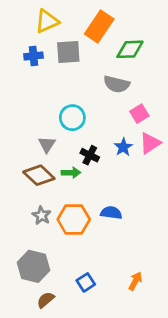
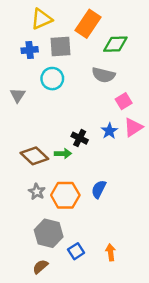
cyan circle: (72, 118) -> (52, 79), moved
gray triangle: (47, 144) -> (18, 95), moved
blue semicircle: (111, 213) -> (99, 189), turned -72
gray hexagon: (33, 266) -> (49, 233), moved
orange arrow: (135, 281) -> (111, 252), moved, turned -35

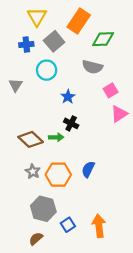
yellow triangle: (42, 19) -> (37, 17), turned -36
gray square: (61, 46) -> (54, 41), turned -36
blue star: (109, 131) -> (68, 97), moved
orange arrow: (111, 252) -> (99, 226), size x1.5

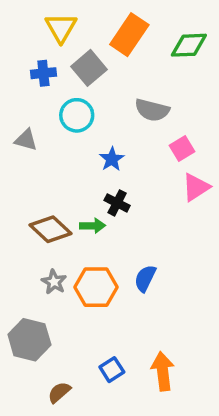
green diamond: (103, 39) -> (189, 45), moved
gray triangle: (16, 85) -> (26, 140), turned -48
gray hexagon: (43, 209) -> (29, 340), moved

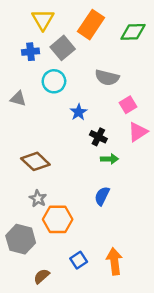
black cross: (117, 203) -> (98, 137), moved
green arrow: (93, 226) -> (109, 159), moved
orange hexagon: (96, 287) -> (58, 219), moved

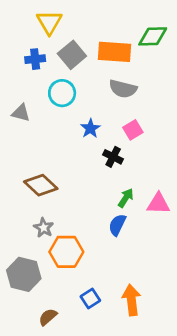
orange rectangle: (91, 25) -> (114, 52), moved, turned 60
pink square: (128, 105) -> (133, 130), moved
pink triangle: (138, 132) -> (158, 204), moved, turned 35
green arrow: (109, 159) -> (126, 198), moved, turned -56

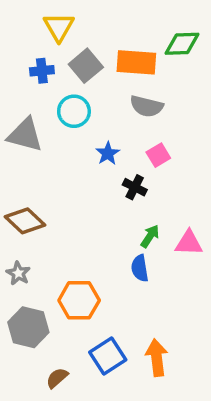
gray triangle: (21, 113) -> (25, 135), size x1.6
brown diamond: (41, 185) -> (25, 221), moved
blue semicircle: (117, 225) -> (140, 268), turned -35
gray star: (44, 228) -> (18, 273), moved
blue square: (90, 299) -> (108, 356), size x1.5

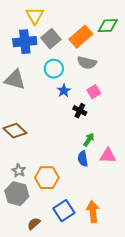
orange rectangle: (136, 62) -> (81, 37), turned -45
blue cross: (42, 71) -> (25, 42), size x1.6
cyan circle: (74, 111) -> (54, 69), moved
pink triangle: (189, 243) -> (108, 156), moved
gray star: (18, 273) -> (19, 171), moved

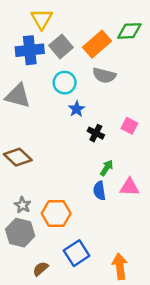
pink square: (94, 92) -> (129, 126), moved, turned -32
orange arrow: (93, 212) -> (120, 266), moved

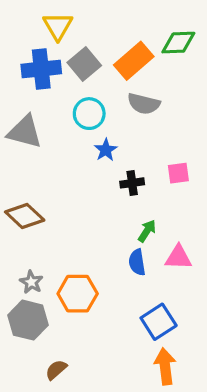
pink square: (129, 126) -> (178, 173), turned -35
black cross: (96, 133) -> (132, 183), turned -35
blue square: (77, 253) -> (159, 322), moved

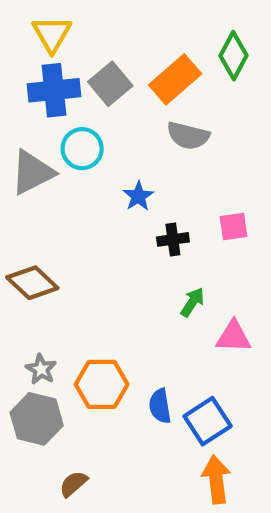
yellow triangle: (58, 26) -> (52, 34), moved
green diamond: (178, 43) -> (233, 56), turned -60
cyan circle: (89, 114) -> (82, 149), moved
gray triangle: (25, 132) -> (32, 172), turned -42
blue semicircle: (137, 262) -> (160, 406), moved

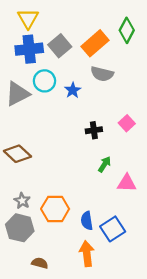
blue star: (138, 196) -> (73, 90), moved
pink square: (233, 226) -> (127, 123), turned -35
orange arrow: (216, 480) -> (87, 254), moved
brown semicircle: (73, 484) -> (40, 263), turned 56

